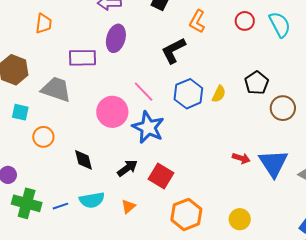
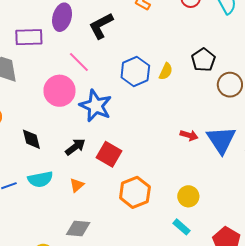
black L-shape: (173, 50) -> (101, 26), moved
pink line: (144, 92) -> (79, 62), moved

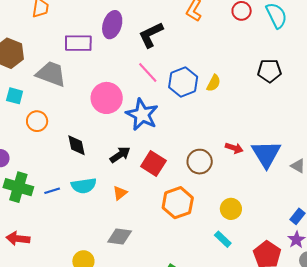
black pentagon: (203, 60) -> (269, 71), moved, turned 30
pink line: (79, 62) -> (148, 72), moved
brown circle: (230, 85) -> (200, 162), moved

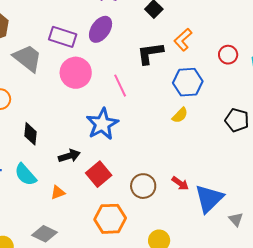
black L-shape: (151, 35) -> (150, 53), moved
blue hexagon: (183, 82) -> (188, 82), moved
pink circle: (107, 98) -> (76, 73), moved
cyan semicircle: (84, 186) -> (25, 175), turned 40

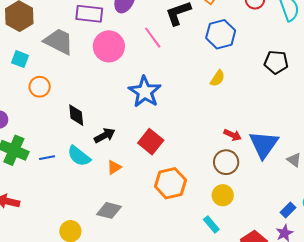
pink line: (120, 86) -> (153, 38), moved
yellow semicircle: (180, 115) -> (217, 78), moved
black arrow: (69, 156) -> (105, 135), moved
brown circle: (143, 186) -> (226, 162), moved

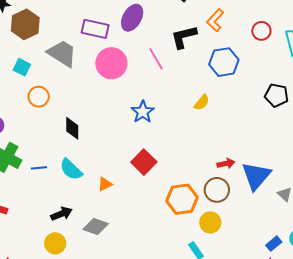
yellow semicircle: (217, 78) -> (202, 102), moved
blue star: (145, 92) -> (143, 112), size x0.7
black arrow: (105, 135) -> (61, 214), moved
red arrow: (233, 135) -> (226, 164), turned -42
orange hexagon: (170, 183) -> (182, 199), moved

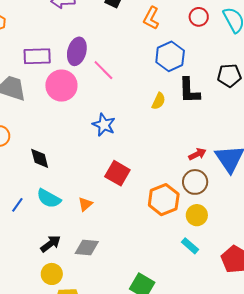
purple ellipse: (132, 18) -> (77, 51), moved
black L-shape: (184, 37) -> (189, 91), moved, turned -64
blue line: (39, 168) -> (17, 205), turned -35

